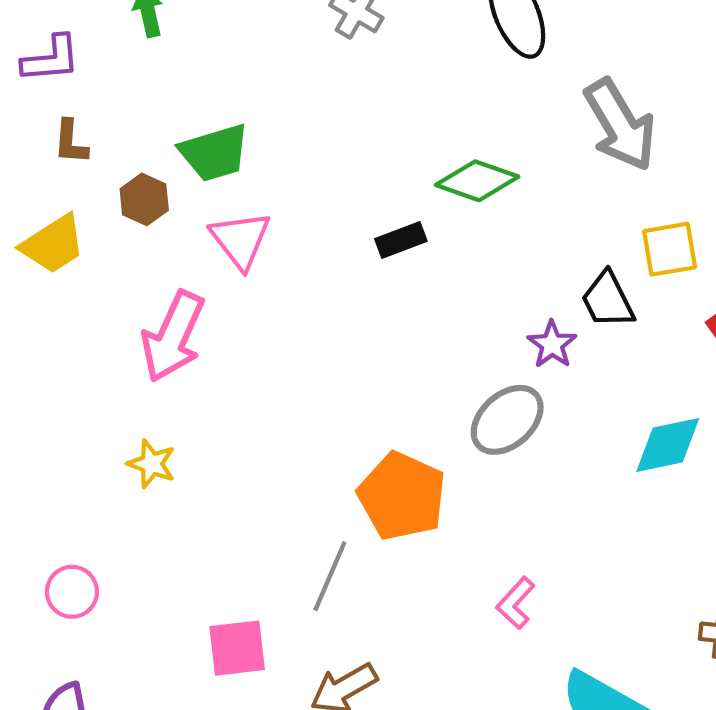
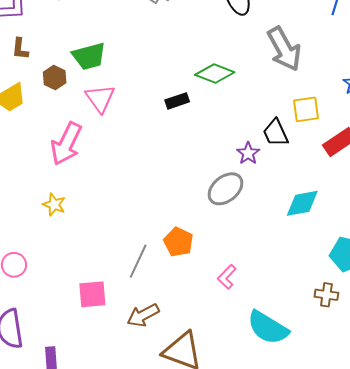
orange pentagon: (402, 496) -> (178, 242), moved, size x0.7

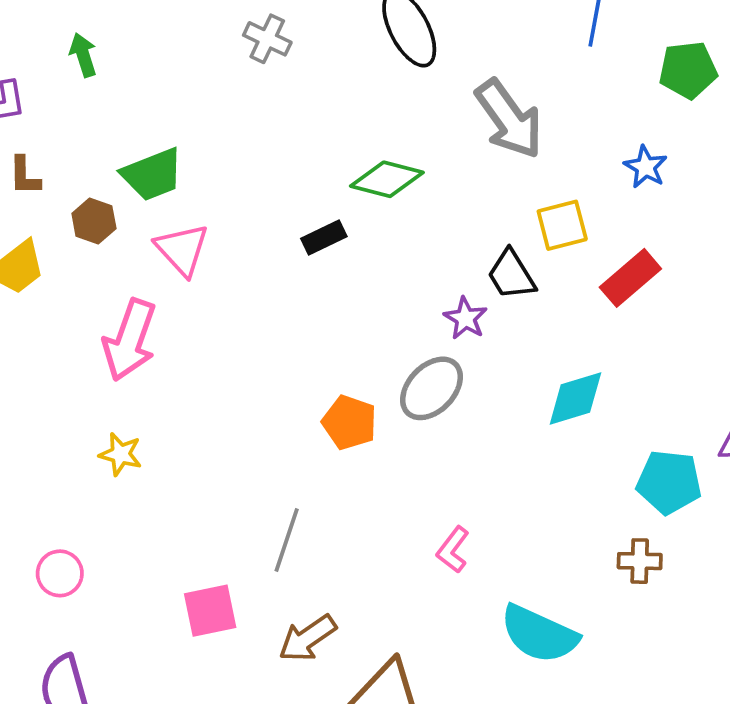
orange pentagon: (178, 242) -> (349, 422), moved

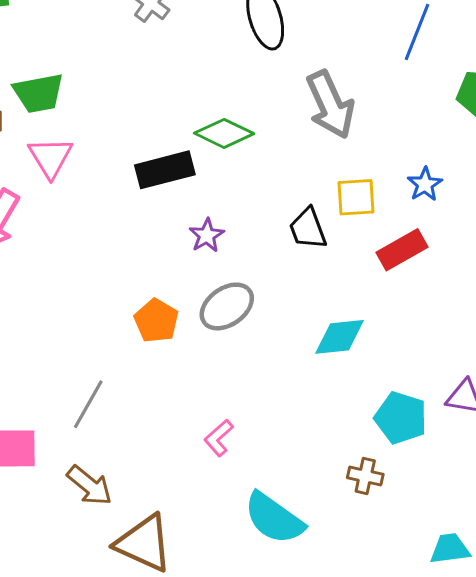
blue star: (646, 167) -> (425, 184), moved
black rectangle: (324, 237) -> (165, 170), size x1.6
purple star: (465, 318) -> (207, 235), moved
brown arrow: (307, 638) -> (89, 485), turned -117

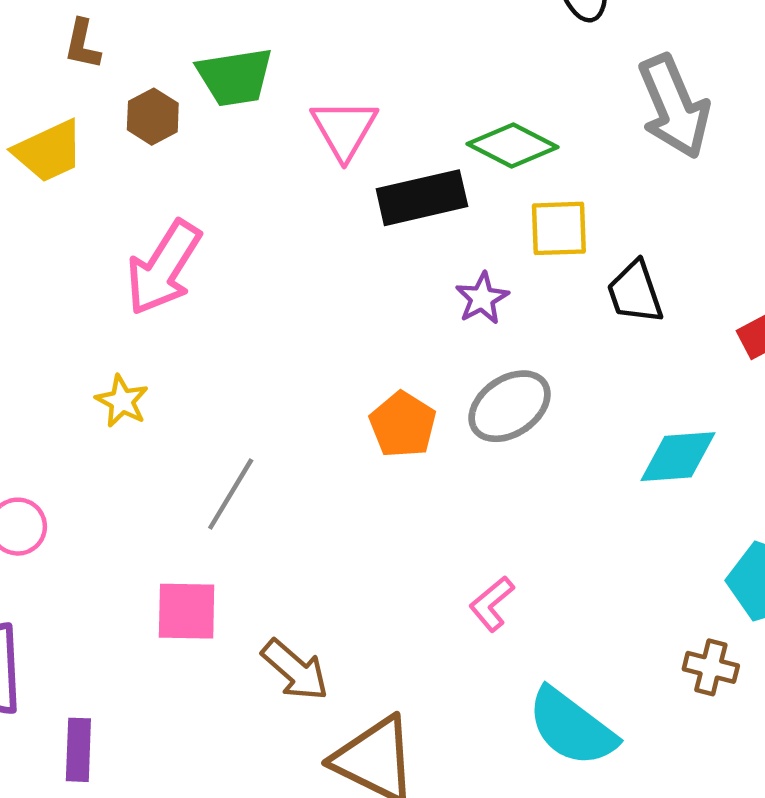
pink triangle: (50, 157) -> (344, 129), moved
yellow square: (356, 197) -> (559, 228), moved
gray line: (88, 404) -> (231, 494), moved

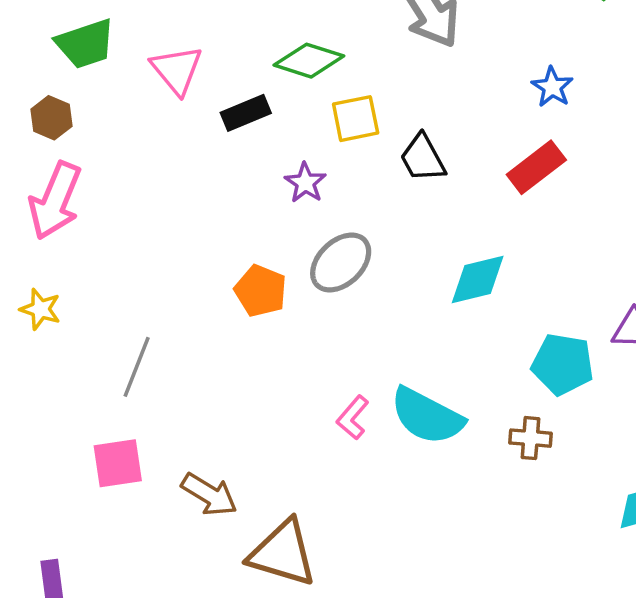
brown hexagon: (153, 117) -> (51, 118), moved
black rectangle: (422, 198) -> (246, 113), size x0.7
cyan semicircle: (572, 727) -> (427, 416), moved

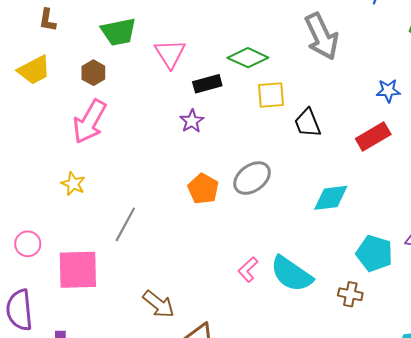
blue star: (552, 87) -> (388, 91), turned 30
purple star: (305, 183) -> (192, 121), moved
pink square: (118, 463) -> (78, 270), moved, size x1.4

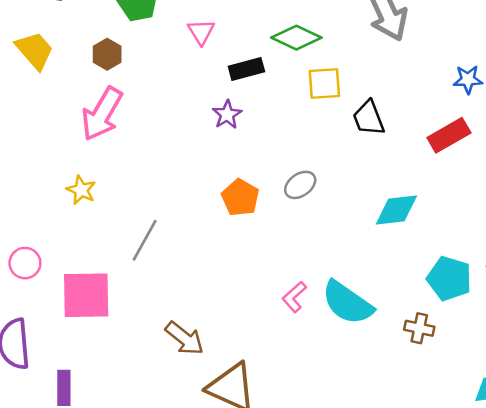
pink triangle: (170, 54) -> (201, 32), size x0.7
yellow trapezoid: (34, 70) -> (35, 50), turned -104
gray ellipse: (252, 178) -> (300, 185), size x0.7

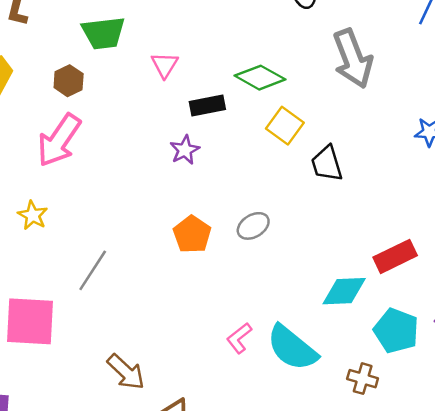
yellow square: (324, 83) -> (285, 126), turned 36
red rectangle: (449, 135) -> (395, 256), moved
cyan diamond: (396, 210) -> (344, 291), moved

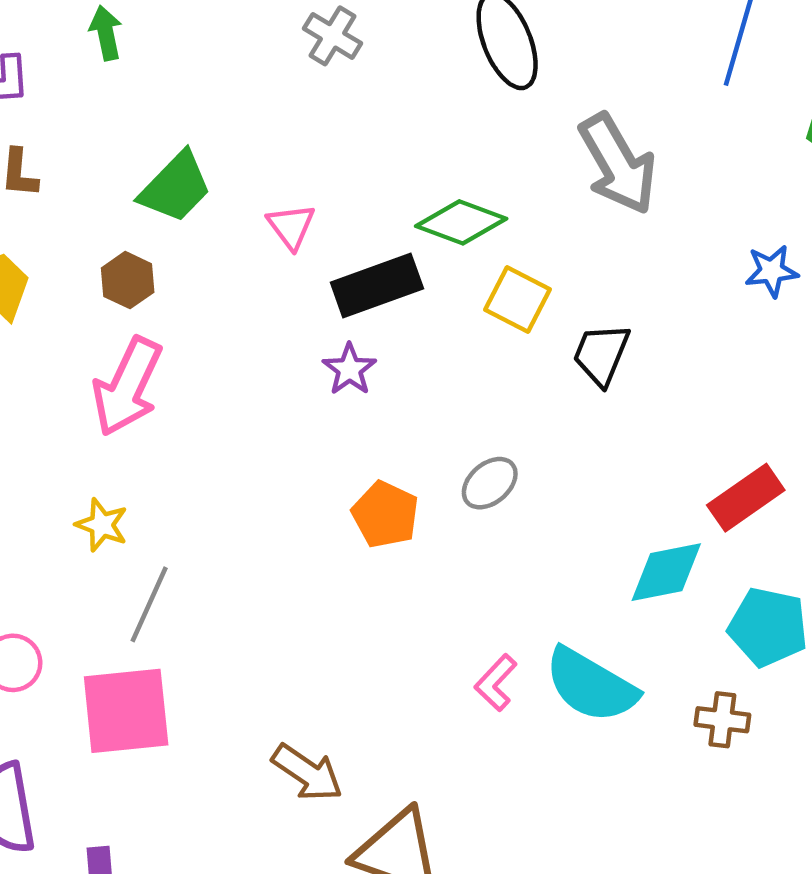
green trapezoid: (103, 33) -> (176, 187), turned -30
black rectangle: (207, 106) -> (377, 285), size x1.4
black trapezoid: (327, 164) -> (601, 354), turned 48
gray line: (93, 270) -> (149, 604), moved

